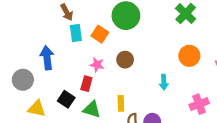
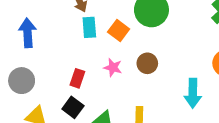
blue arrow: (47, 58) -> (28, 33), moved
cyan arrow: (164, 82) -> (193, 93), size x1.5
red rectangle: (86, 84) -> (77, 78), moved

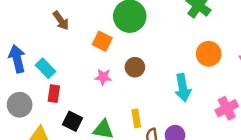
cyan rectangle: (89, 27) -> (45, 68), moved, turned -30
red rectangle: (77, 78) -> (54, 94), moved

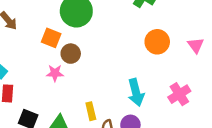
brown circle: (135, 67) -> (71, 54), moved
cyan arrow: (183, 88) -> (136, 92), moved

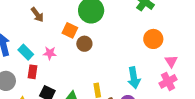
pink triangle: (196, 45) -> (171, 61), moved
pink star: (55, 73) -> (50, 53), moved

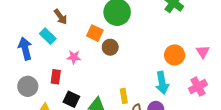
orange circle: (153, 39) -> (175, 55), moved
cyan rectangle: (26, 52) -> (48, 36), moved
pink triangle: (171, 61) -> (203, 52), moved

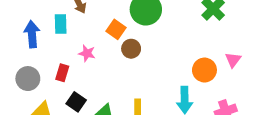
cyan rectangle: (48, 36) -> (61, 24), turned 35
pink triangle: (203, 52) -> (233, 60), moved

